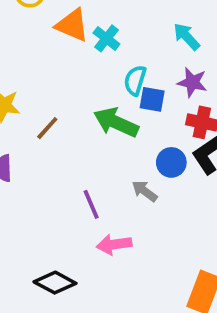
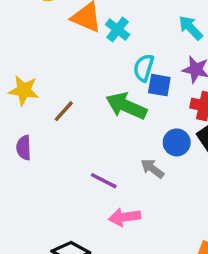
purple line: (91, 204) -> (104, 181), turned -40

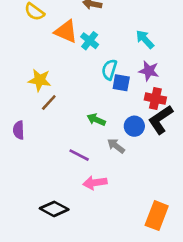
yellow star: (24, 90) -> (40, 80), moved
green arrow: (126, 106) -> (96, 120), moved, size x0.6

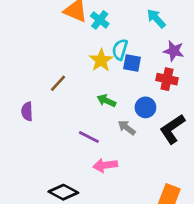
purple star: (149, 71) -> (174, 51), moved
yellow star: (40, 80) -> (101, 60), moved, turned 30
black L-shape: (161, 120) -> (172, 129), moved

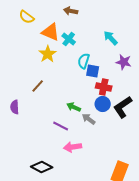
yellow star: (101, 60) -> (48, 54), moved
red cross: (167, 79) -> (104, 87), moved
green arrow: (106, 101) -> (74, 107), moved
black L-shape: (172, 129) -> (123, 107), moved

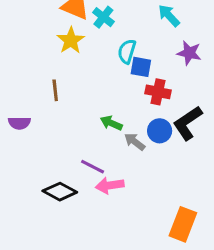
brown line: (38, 86) -> (55, 90), turned -48
blue circle: (103, 104) -> (160, 131), moved
purple semicircle: (15, 107) -> (19, 123), turned -88
purple line: (61, 126) -> (93, 167), moved
black diamond: (42, 167) -> (60, 192), moved

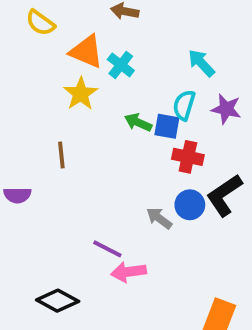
cyan semicircle: (127, 51) -> (184, 105), moved
green arrow: (111, 123) -> (138, 122), moved
black diamond: (60, 192) -> (58, 301), moved

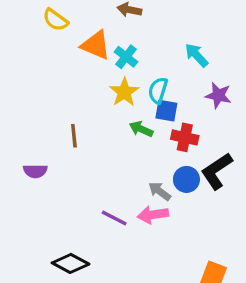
yellow star: (81, 94) -> (124, 92), moved
cyan semicircle: (184, 105) -> (158, 90), moved
green arrow: (138, 122) -> (141, 129), moved
pink arrow: (129, 272) -> (153, 215), moved

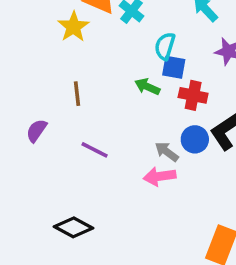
yellow star: (124, 92) -> (73, 27), moved
purple semicircle: (35, 171) -> (37, 131), turned 125
purple line: (114, 218) -> (95, 150), moved

